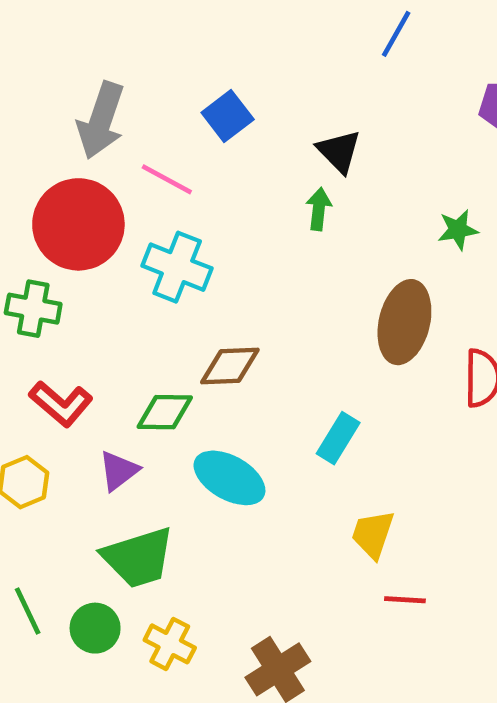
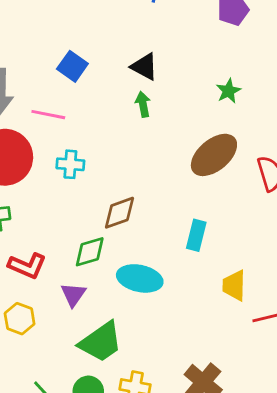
cyan cross: (177, 267) -> (70, 164), size x0.7
brown ellipse: (404, 322) -> (214, 155), turned 54

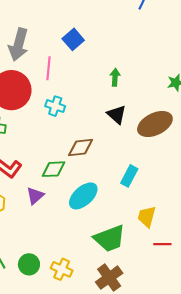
black triangle: (144, 67) -> (117, 115), moved
pink line: (48, 115) -> (48, 68), turned 70
cyan ellipse: (140, 278) -> (83, 196), turned -68
green trapezoid: (101, 342) -> (110, 238), moved

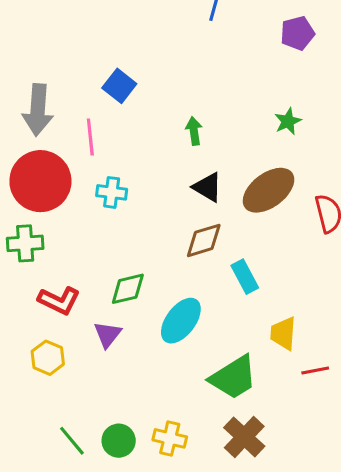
brown diamond: (81, 147) -> (204, 240), moved
cyan rectangle: (129, 176) -> (245, 277), turned -45

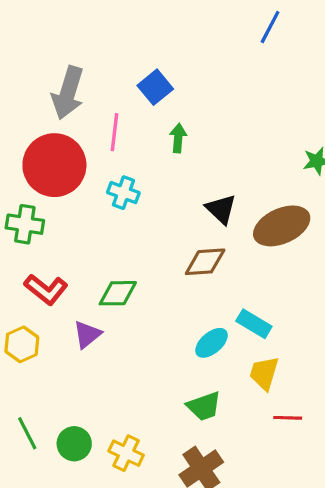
green arrow: (194, 131) -> (178, 138), moved
cyan rectangle: (245, 277) -> (254, 324), moved, turned -44
cyan ellipse: (181, 321) -> (212, 343), moved, size x0.7
green trapezoid: (233, 377) -> (204, 406), size x0.7

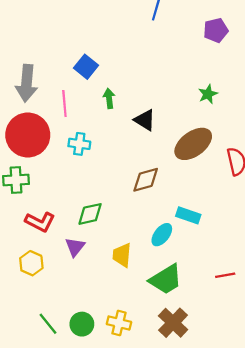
black triangle: (221, 209) -> (145, 120), moved
yellow trapezoid: (264, 373) -> (122, 255), moved
green trapezoid: (204, 406) -> (166, 279), size x1.4

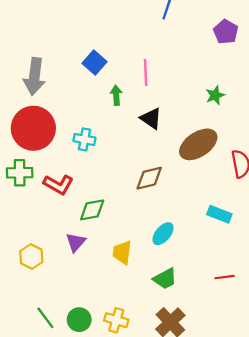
purple pentagon: (216, 30) -> (226, 32), turned -30
pink line: (64, 104) -> (146, 73), moved
cyan rectangle: (188, 215) -> (219, 214), moved
red L-shape: (40, 222) -> (58, 184), moved
green trapezoid: (166, 279) -> (165, 279), size x0.7

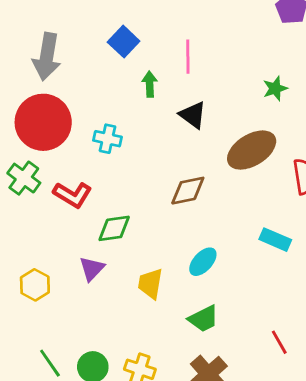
green cross: (20, 173) -> (24, 178), turned 35
red line: (225, 277) -> (279, 342), moved, turned 66

